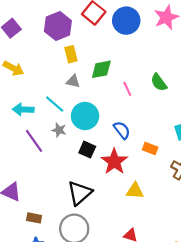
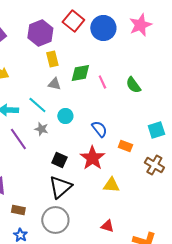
pink line: (127, 89) -> (102, 82), moved
cyan circle: (85, 116) -> (65, 116), size x0.6
black square: (87, 150) -> (59, 160), moved

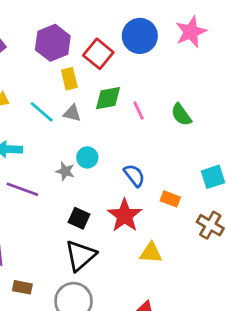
red square: (73, 21) -> (98, 54), moved
cyan line: (37, 105) -> (42, 112), moved
gray star: (41, 129) -> (65, 171), moved
purple line: (18, 139) -> (22, 189), turned -35

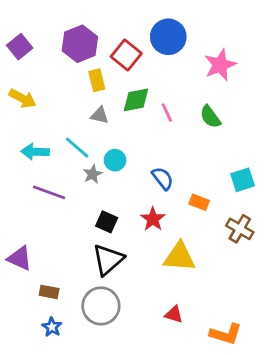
pink star: (191, 32) -> (220, 65), moved
cyan line: (42, 112) -> (77, 148), moved
gray star: (65, 171) -> (93, 174), turned 30
red star: (125, 215) -> (153, 219), size x0.7
yellow triangle: (151, 253) -> (179, 257), size x1.4

